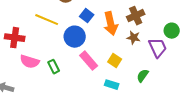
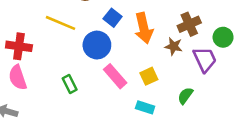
brown cross: (136, 16) -> (189, 24), moved
yellow square: (115, 61) -> (149, 76), turned 32
pink semicircle: (30, 62) -> (18, 78), moved, turned 54

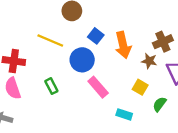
yellow square: (149, 76) -> (140, 87), moved, turned -35
green rectangle: (70, 84) -> (51, 86), moved

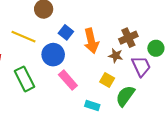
green rectangle: (51, 86) -> (25, 79), size x1.6
green semicircle: (159, 104) -> (125, 96), size x1.5

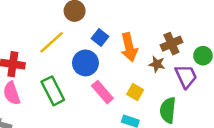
yellow line: (23, 37) -> (52, 42), turned -65
yellow square: (107, 80) -> (135, 92), moved
green semicircle: (125, 96) -> (168, 110), turned -30

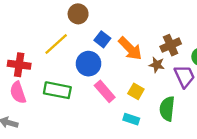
orange arrow: (129, 47) -> (130, 49), turned -32
green rectangle: (53, 91) -> (57, 90), turned -52

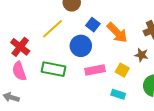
red cross: (19, 65) -> (20, 47), turned 30
brown star: (157, 65) -> (141, 55), moved
pink rectangle: (105, 91) -> (95, 70), turned -60

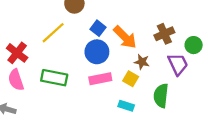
blue circle: (81, 46) -> (97, 52), moved
brown star: (141, 55) -> (142, 62), moved

